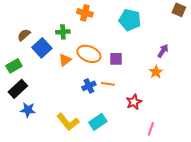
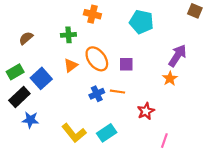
blue square: (42, 48) -> (41, 78), moved
purple arrow: (163, 51) -> (177, 56), size x1.5
orange ellipse: (89, 54) -> (97, 59), turned 30

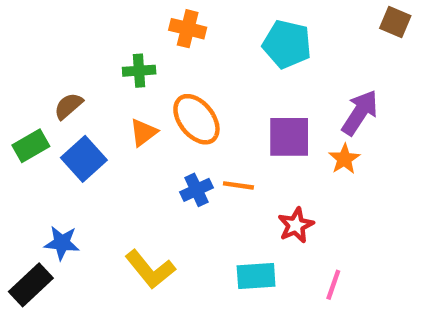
brown semicircle: (26, 38) -> (68, 106), moved
purple square: (126, 64) -> (289, 137), moved, size x1.5
black rectangle: (19, 97) -> (31, 285), moved
cyan rectangle: (107, 133) -> (256, 276), moved, turned 30

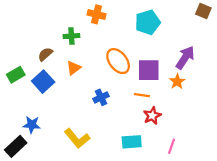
cyan pentagon: (287, 44) -> (148, 22), turned -30
brown semicircle: (68, 106) -> (45, 54), moved
orange ellipse: (196, 119) -> (118, 61), moved
orange line: (238, 185) -> (142, 95), moved

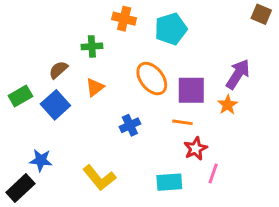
cyan pentagon: (148, 22) -> (171, 29), moved
pink line: (172, 146) -> (213, 173), moved

